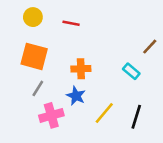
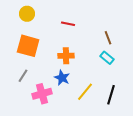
red line: (71, 23) -> (68, 24), moved
brown line: (150, 47) -> (108, 38), moved, turned -64
gray line: (38, 88) -> (23, 76), moved

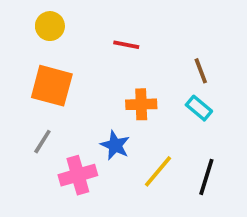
orange cross: (66, 56) -> (141, 104), moved

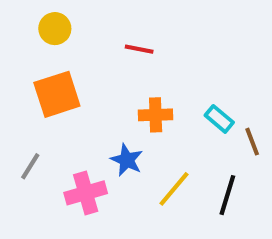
brown line: (201, 71) -> (252, 142), moved
orange square: (52, 86) -> (57, 94), turned -33
gray line: (42, 142) -> (30, 166), moved

